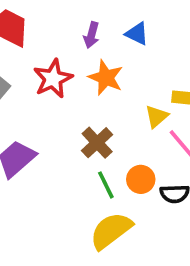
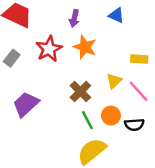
blue triangle: (137, 34) -> (116, 15), moved
yellow triangle: (157, 116) -> (114, 81), moved

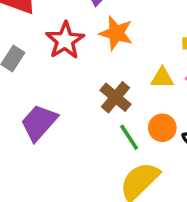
yellow triangle: (114, 81) -> (162, 78), turned 49

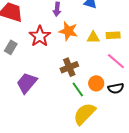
yellow triangle: (162, 78) -> (93, 37), moved
brown cross: (116, 97) -> (69, 67), turned 30

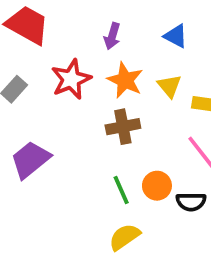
yellow triangle: (93, 37) -> (169, 86), moved, turned 40
brown cross: (69, 67) -> (123, 127), moved
yellow semicircle: (84, 114) -> (124, 237), size x0.7

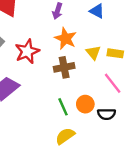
red star: (71, 79) -> (27, 51), moved
yellow triangle: (169, 86) -> (93, 53), moved

